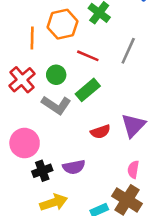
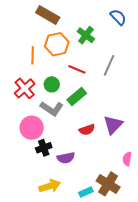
pink circle: (25, 143) -> (32, 128), moved
pink semicircle: (133, 170) -> (127, 159), moved
black cross: (42, 171) -> (44, 148), moved

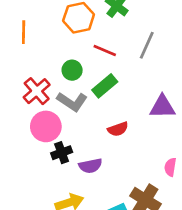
orange line: (33, 55) -> (24, 32), moved
red cross: (25, 88) -> (37, 91), moved
purple triangle: (113, 125) -> (162, 107), moved, turned 45

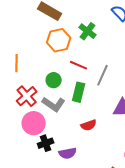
orange line: (24, 32) -> (17, 63), moved
gray line: (147, 45) -> (103, 75), moved
green rectangle: (105, 86) -> (79, 92), turned -36

